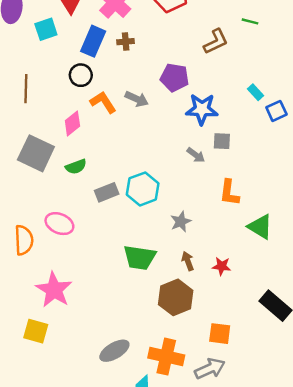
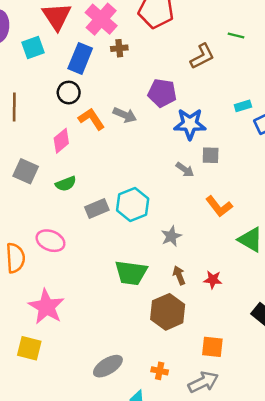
brown cross: (126, 42) -> (119, 48), moved
cyan rectangle: (255, 92) -> (243, 106), turned -63
gray square: (36, 153) -> (26, 171), size x0.7
orange L-shape: (229, 193) -> (219, 206), turned -44
orange cross: (166, 357) -> (160, 371), size x0.5

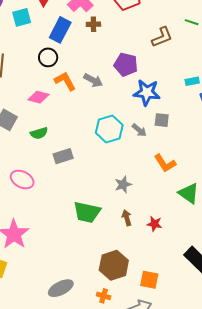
pink diamond: (61, 141) -> (38, 97), turned 50
cyan hexagon: (133, 204) -> (109, 129), moved
brown hexagon: (168, 312) -> (114, 265), moved

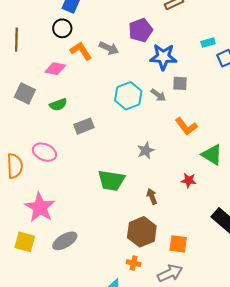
purple pentagon: (126, 65) -> (141, 30), turned -30
brown arrow: (127, 218) -> (152, 196), moved
red star: (154, 224) -> (189, 180), moved
gray ellipse: (61, 288) -> (65, 241), moved

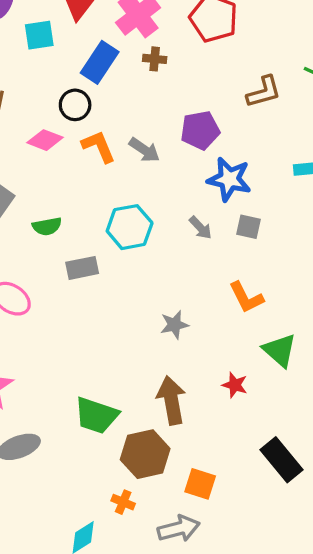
pink diamond: (55, 69) -> (45, 140), moved
gray arrow: (158, 95) -> (200, 228), moved
cyan hexagon: (128, 96) -> (130, 227), moved
green trapezoid: (111, 180) -> (96, 415), moved
brown arrow: (152, 196) -> (171, 400), size x1.8

